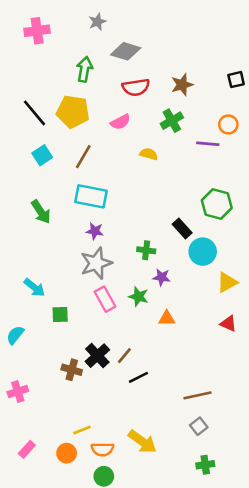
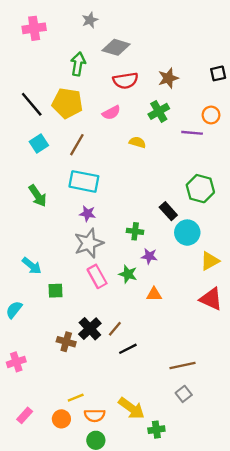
red triangle: (228, 323) -> (211, 299), size x1.5
green cross: (205, 465) -> (156, 430), moved

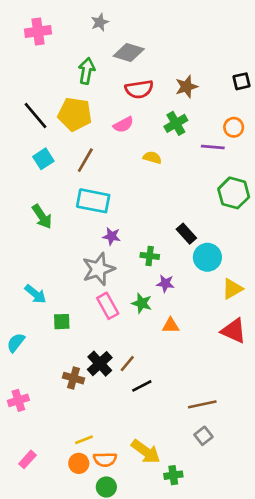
green hexagon: (200, 189) -> (234, 193), moved
purple star: (88, 214) -> (112, 236), moved
orange circle: (61, 419) -> (79, 463), moved

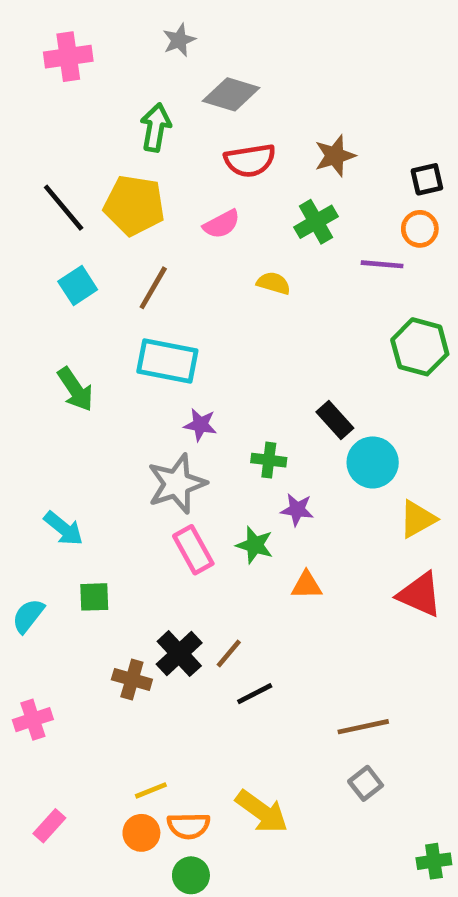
black square: (242, 81) -> (427, 179), moved
green square: (62, 322) -> (94, 597), moved
green cross: (173, 475) -> (434, 861), moved

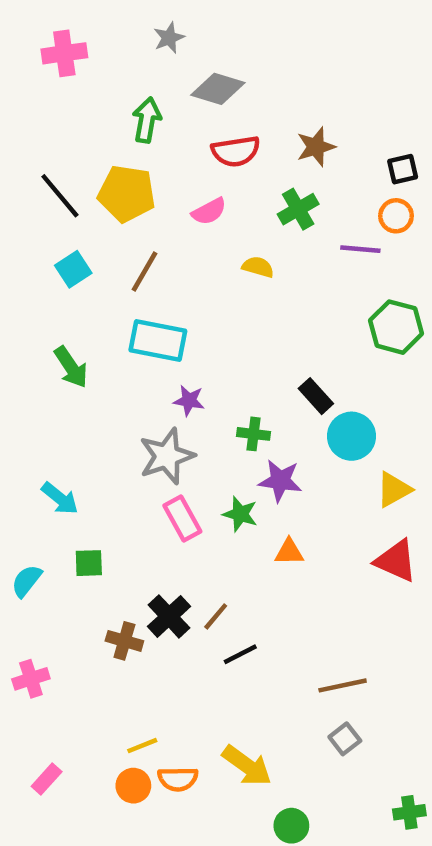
purple star: (297, 510) -> (280, 481), size x1.4
green circle: (191, 875) -> (291, 826), moved

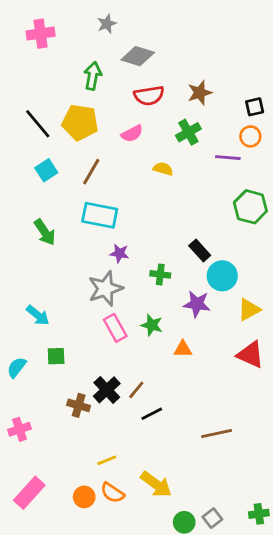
purple star: (280, 481) -> (197, 304), moved
gray square: (345, 739) -> (212, 518), moved
yellow line: (142, 746) -> (107, 460), moved
pink rectangle: (47, 779) -> (29, 493), size x1.6
orange semicircle: (178, 779) -> (112, 493), turned 35

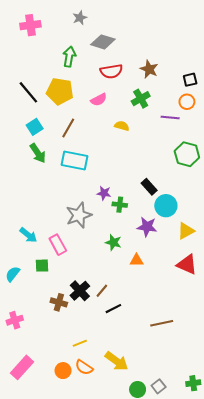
brown star: (200, 93) -> (149, 69), turned -30
green arrow: (45, 232) -> (38, 153), moved
purple star: (119, 253) -> (104, 193), moved
pink rectangle: (115, 328) -> (58, 245), moved

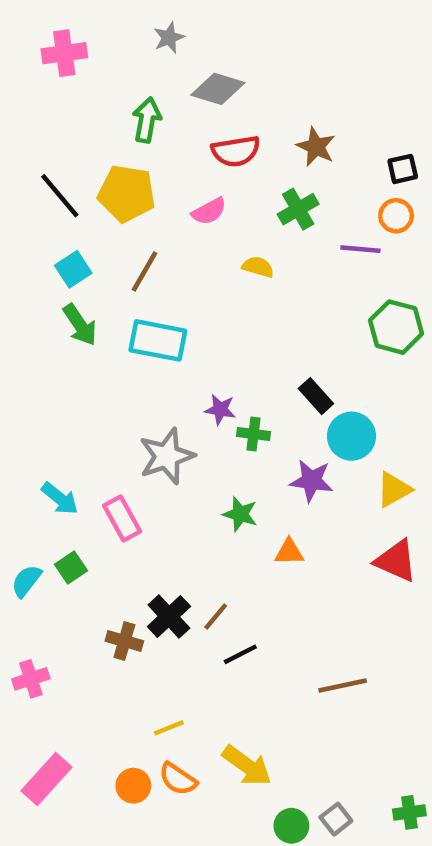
green square: (42, 266) -> (71, 568), moved, turned -32

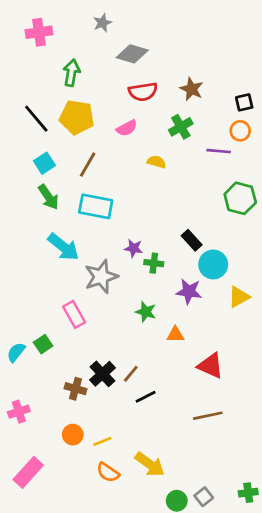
green arrow: (147, 120) -> (71, 73), moved
cyan arrow: (60, 498) -> (63, 247), moved, size x1.4
red triangle: (396, 561) -> (210, 366), moved
orange circle: (133, 786) -> (73, 435), moved

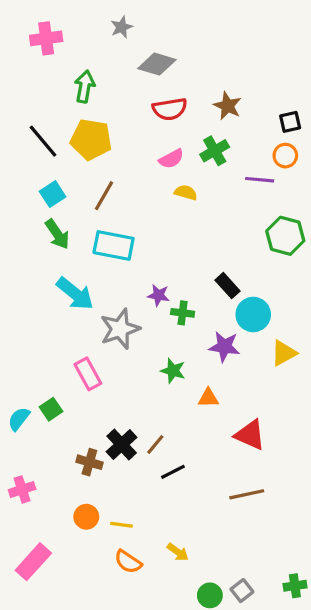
pink semicircle: (127, 128) -> (171, 159), moved
yellow line: (102, 441) -> (122, 525), turned 30
yellow arrow: (150, 464) -> (178, 552), size x0.6

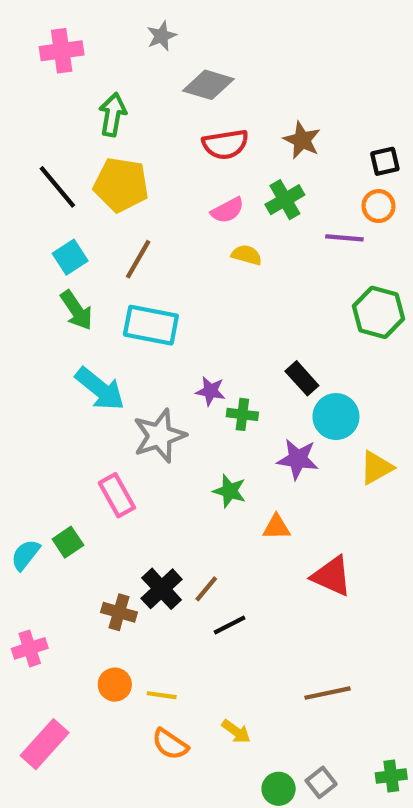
brown line: (247, 494) -> (327, 693), moved

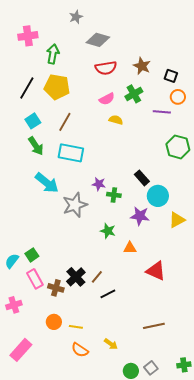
pink cross: (62, 51) -> (28, 36), moved
black square: (385, 161) -> (171, 76), moved, turned 32
black line: (57, 187) -> (27, 88), turned 70
pink rectangle: (117, 495) -> (35, 279), moved

